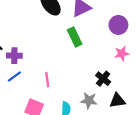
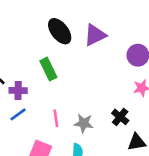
green rectangle: (75, 37) -> (48, 69), moved
gray star: (89, 101) -> (84, 123), moved

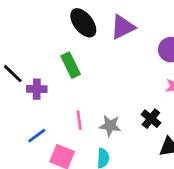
blue line: (18, 114) -> (37, 136), moved

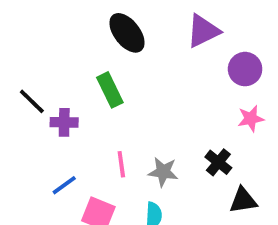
purple triangle: (123, 27) -> (203, 31), moved

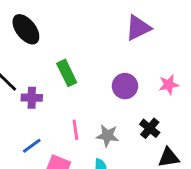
black ellipse: (127, 33) -> (26, 29), moved
purple circle: (245, 69) -> (125, 86), moved
pink star: (251, 119) -> (169, 85), moved

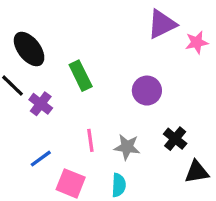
black ellipse: (26, 29) -> (29, 49), moved
pink star: (169, 85) -> (197, 42), moved
purple cross: (32, 98) -> (41, 104), turned 36

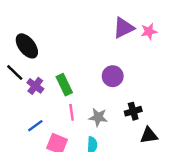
pink star: (197, 42) -> (149, 31), moved
green rectangle: (81, 76) -> (64, 85), moved
black cross: (175, 139) -> (133, 111), turned 35

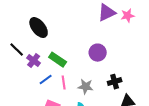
black ellipse: (27, 46) -> (39, 28), moved
green rectangle: (64, 85) -> (58, 60), turned -30
blue line: (35, 126) -> (46, 80), moved

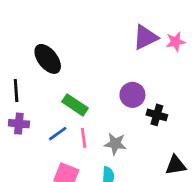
black line: (17, 50) -> (16, 91), turned 42
purple cross: (34, 61) -> (19, 124), moved, turned -32
black cross: (115, 82) -> (157, 115), moved, turned 32

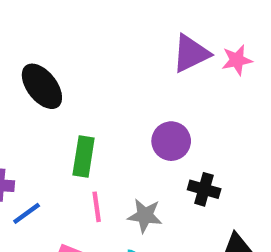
green rectangle: (75, 105) -> (84, 156), turned 65
black cross: (157, 115) -> (204, 189), moved
blue line: (58, 134) -> (27, 213), moved

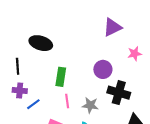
pink star: (237, 60) -> (135, 54), moved
black ellipse: (42, 86) -> (41, 43), turned -35
black cross: (204, 189) -> (119, 93), size x1.5

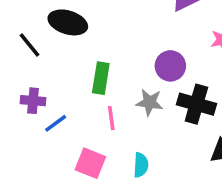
black line: (18, 66) -> (30, 45), moved, turned -35
gray star: (90, 105) -> (150, 102), moved

